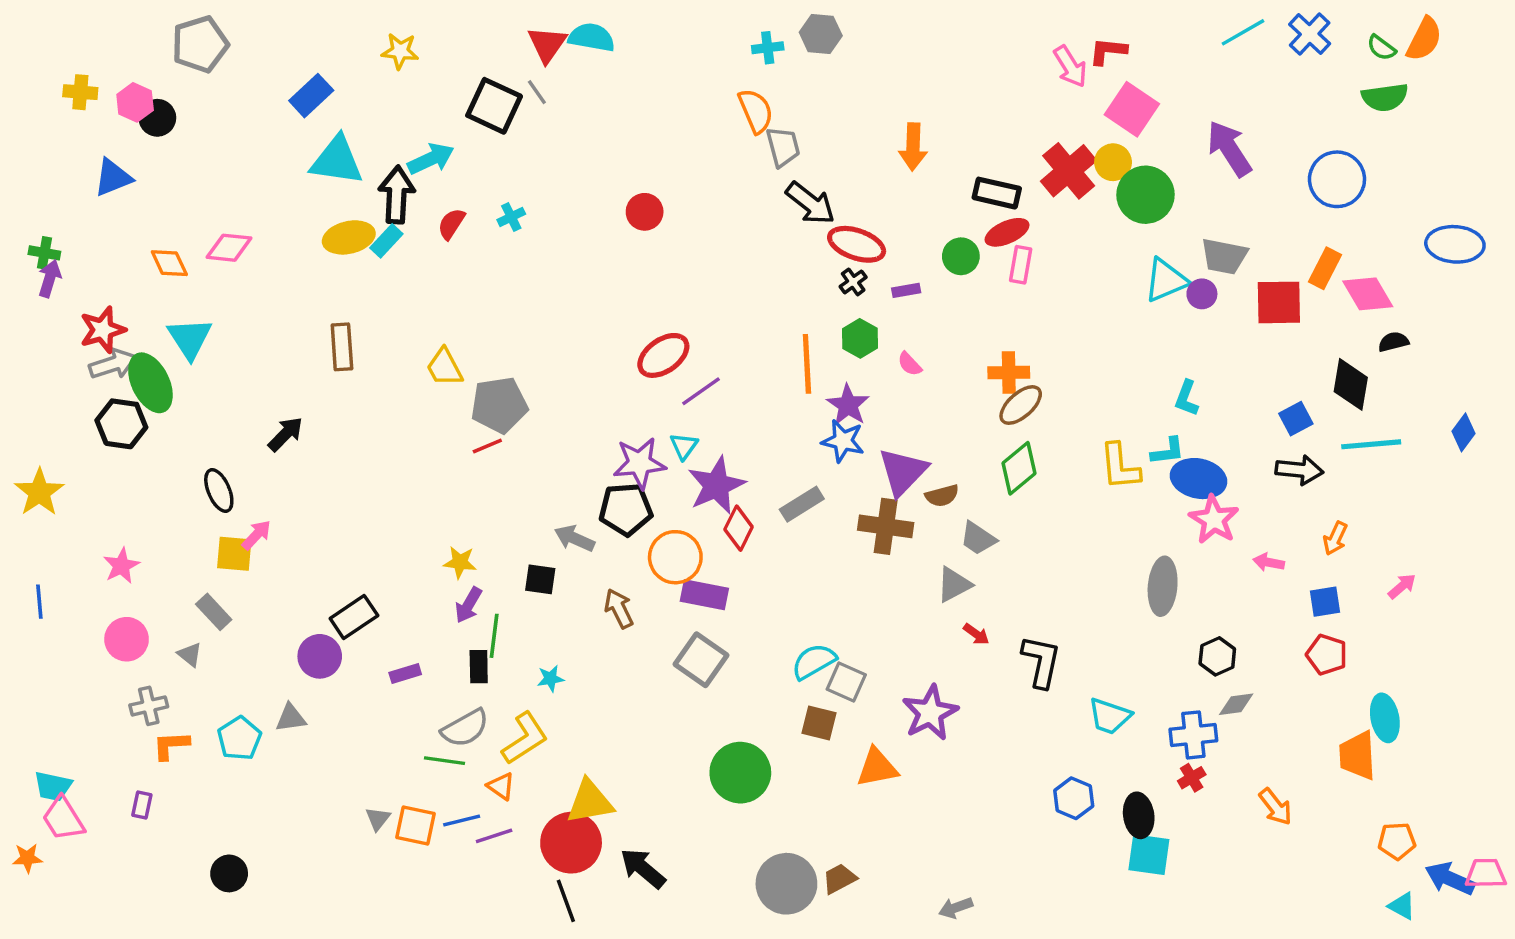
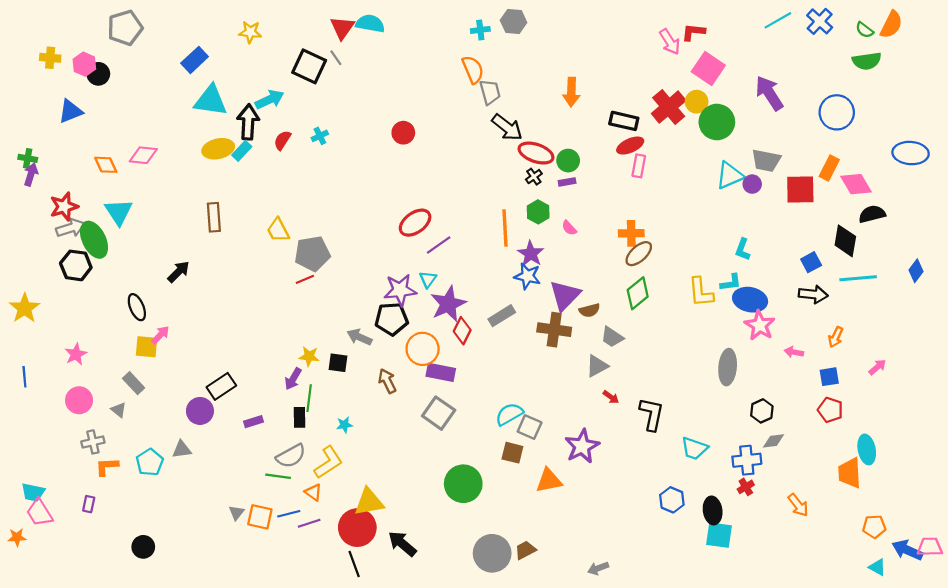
green circle: (961, 256) -> (568, 161), moved
black semicircle: (1393, 342) -> (872, 214), size x1.4
yellow star: (460, 562) -> (309, 356), moved

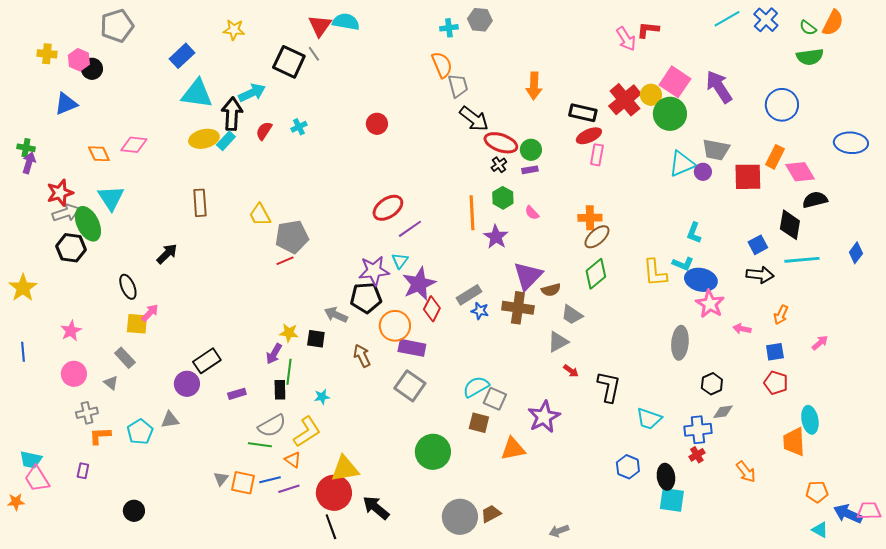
pink square: (708, 68) -> (675, 82), moved
blue star: (527, 276) -> (480, 311), moved, size x0.7
cyan L-shape: (731, 283) -> (683, 264), turned 30

